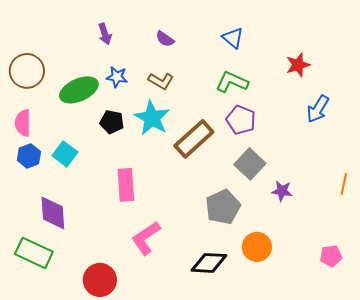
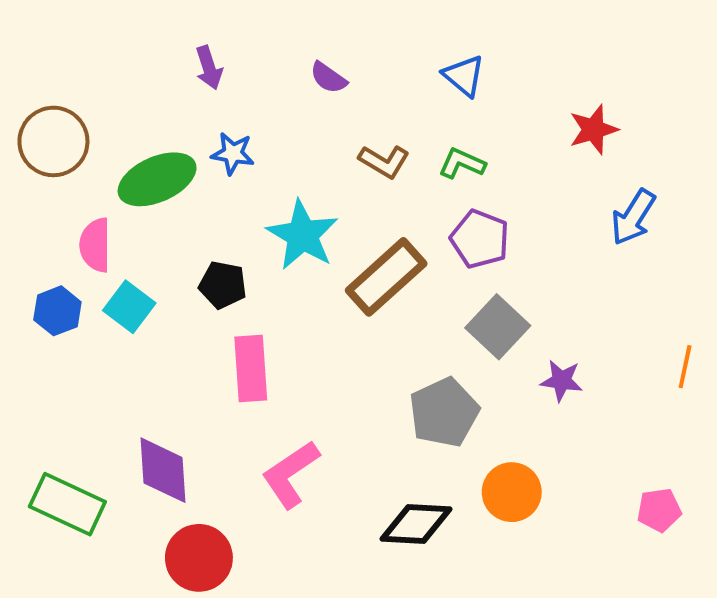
brown L-shape: (161, 81) -> (384, 161), moved
green L-shape: (232, 82) -> (462, 163), size x0.7
black pentagon: (112, 122) -> (223, 285), moved
pink semicircle: (23, 123) -> (95, 245), moved
purple diamond: (53, 213) -> (163, 470), moved

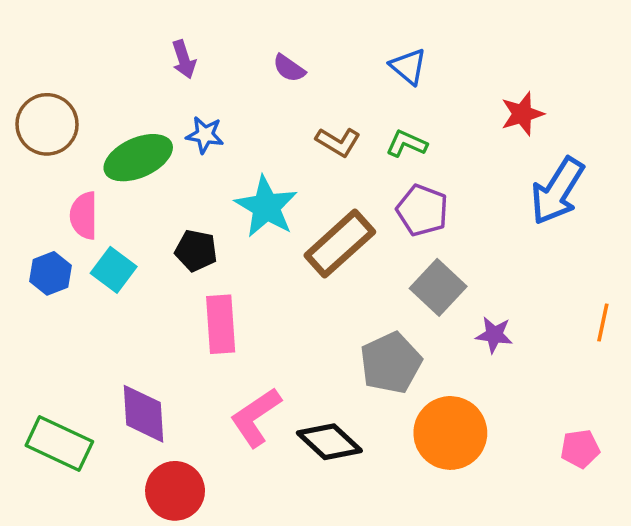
blue arrow: (633, 217) -> (557, 191), size x1.4
orange circle: (512, 492) -> (450, 433), size x1.4
black diamond: (416, 524) -> (329, 442), moved, turned 40

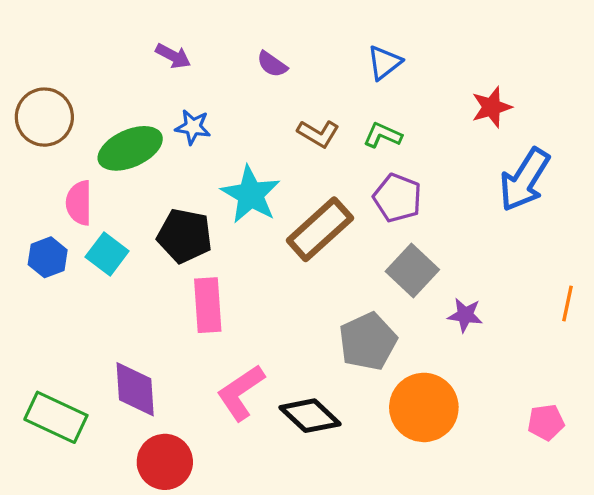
purple arrow: (184, 59) -> (173, 56), turned -44
blue triangle: (408, 66) -> (384, 63), turned 42
black pentagon: (196, 251) -> (185, 236), size x1.4

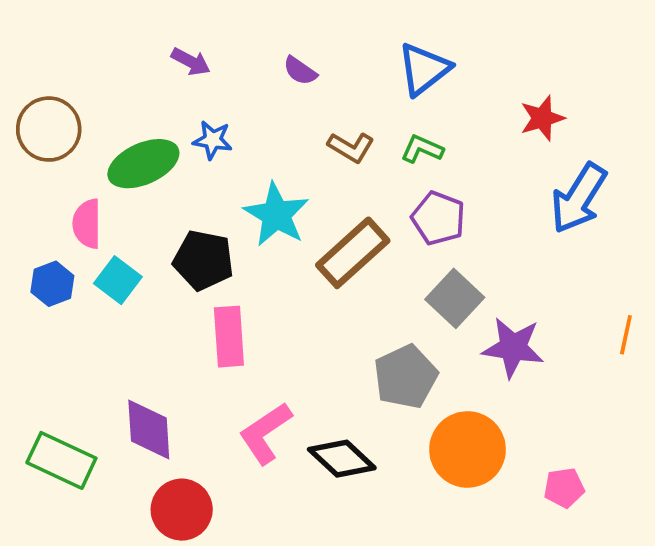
blue triangle: (384, 63) -> (424, 69), size x1.4
purple star: (465, 315) -> (513, 348), size x1.6
pink pentagon: (546, 422) -> (564, 488), moved

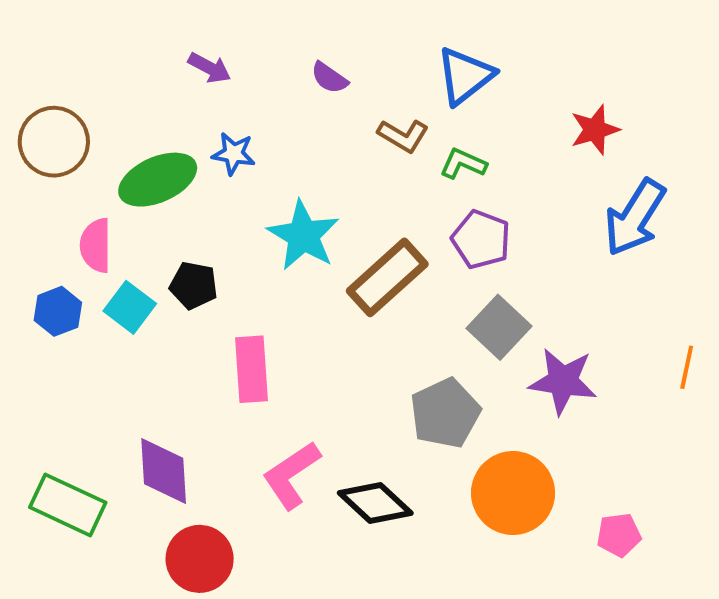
brown L-shape: (351, 147) -> (403, 136), moved
black pentagon: (203, 260) -> (194, 285), moved, size x0.7

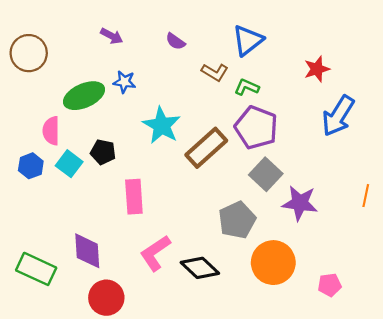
brown circle: (54, 142) -> (29, 53), moved
purple pentagon: (481, 239) -> (256, 128), size x1.4

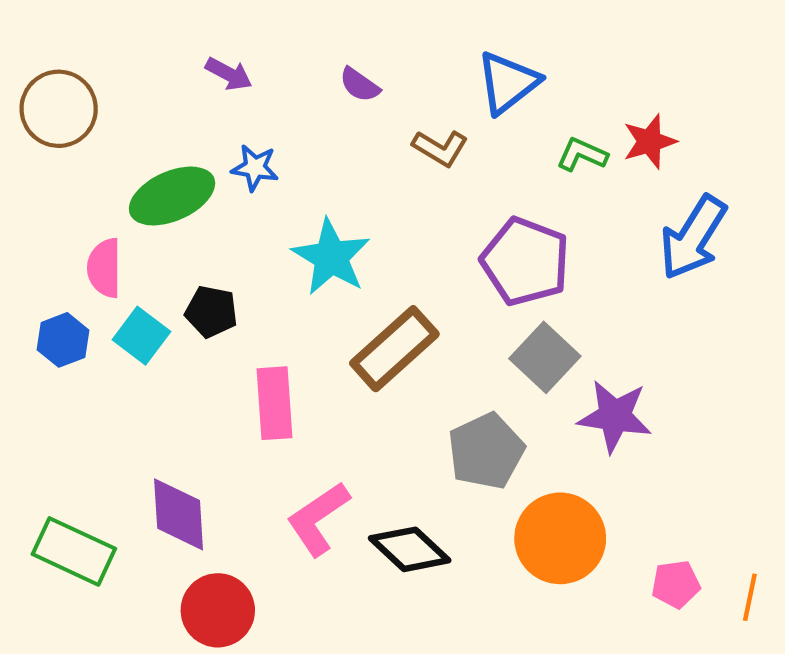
green L-shape: (247, 87) -> (582, 155), moved
brown rectangle: (206, 148) -> (394, 349), moved
orange line: (366, 196) -> (750, 597), moved

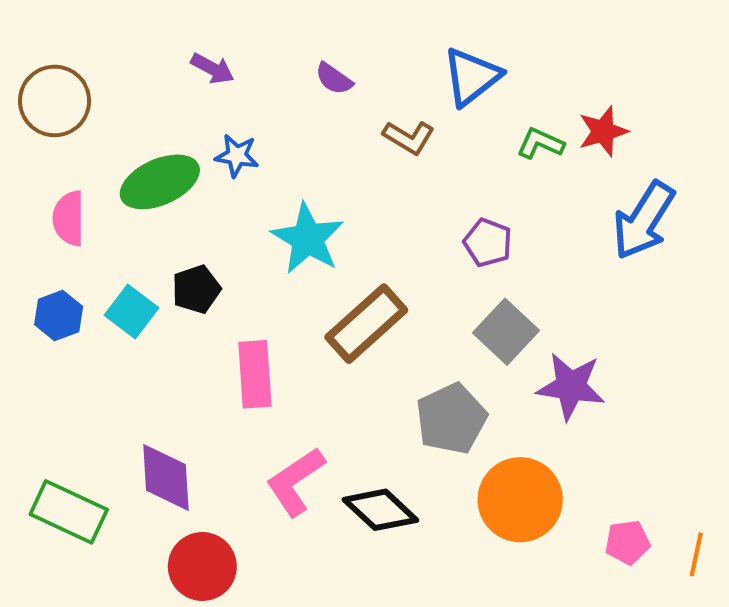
purple pentagon: (525, 261) -> (488, 243), size x0.6
pink semicircle: (104, 268) -> (69, 218), moved
black pentagon: (211, 312) -> (196, 289), turned -30

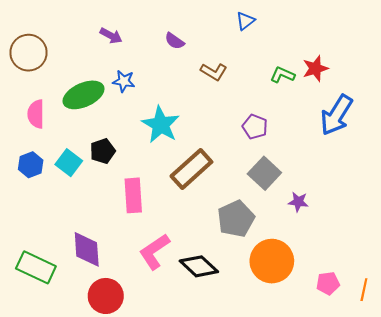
blue triangle: (472, 77) -> (245, 21), moved, size x0.6
purple star: (571, 386) -> (298, 202), size x0.6

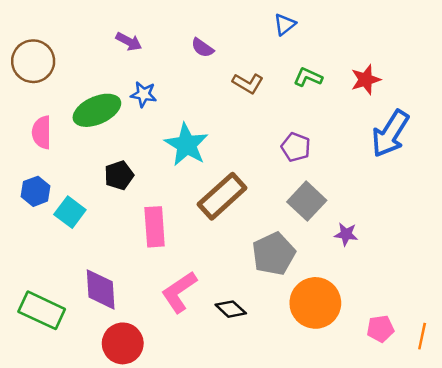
green L-shape: (282, 75) -> (308, 77), moved
cyan square: (69, 163) -> (70, 212), moved
black diamond: (199, 266) -> (231, 309), size x0.7

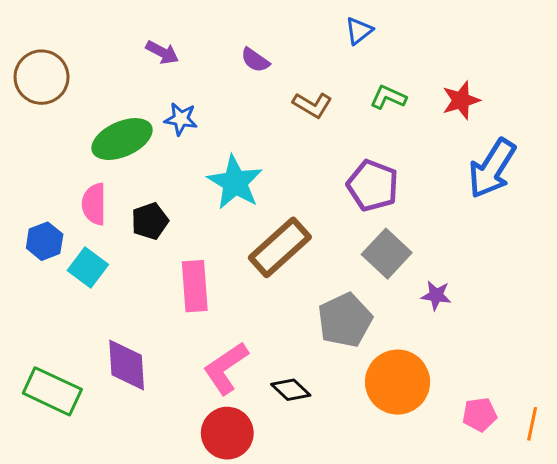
pink semicircle: (42, 132) -> (94, 204), moved
purple pentagon: (296, 147) -> (373, 185), size x1.4
red circle: (123, 343) -> (227, 433), moved

